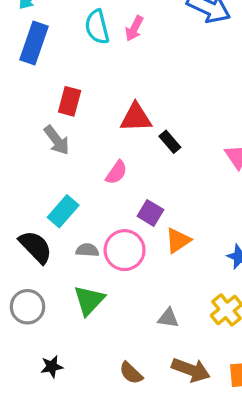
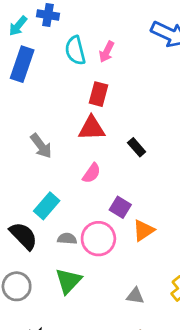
red rectangle: (70, 101) -> (98, 94), moved
red triangle: (136, 117) -> (92, 128), moved

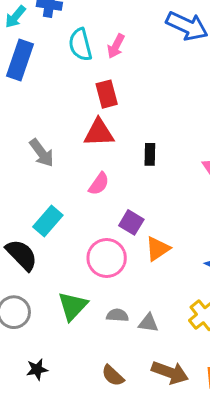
red rectangle: (98, 94) -> (107, 94), turned -30
black rectangle: (137, 147) -> (150, 154), turned 42
gray semicircle: (67, 239) -> (117, 315), moved

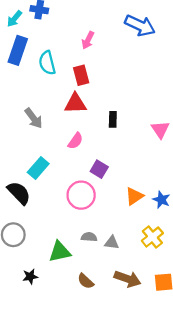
cyan semicircle: (80, 45) -> (47, 63), moved
orange triangle: (158, 249) -> (134, 196), moved
green triangle: (73, 306) -> (60, 252), moved, turned 35

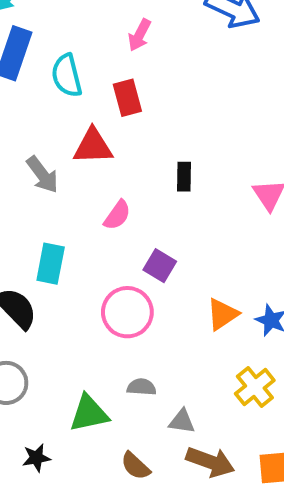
red triangle: (75, 104) -> (93, 146), moved
cyan rectangle: (38, 168) -> (51, 264), turned -30
gray triangle: (112, 243) -> (182, 421), moved

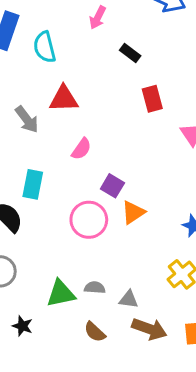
red rectangle: (127, 98) -> (152, 99), moved
black rectangle: (184, 177) -> (130, 53), moved, turned -54
orange triangle: (222, 314) -> (133, 212), moved
gray semicircle: (142, 387) -> (95, 288), moved
black star: (36, 458) -> (22, 326), turned 30

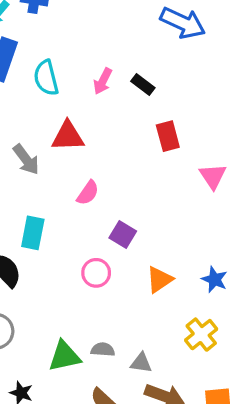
pink arrow: (98, 18) -> (103, 81), moved
orange triangle: (133, 212) -> (159, 280), moved
pink circle: (89, 220) -> (96, 273), size x0.7

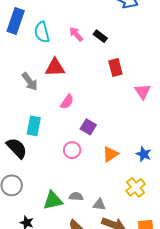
pink arrow: (103, 81) -> (76, 34), turned 112

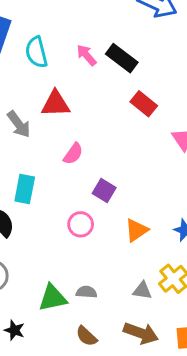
black rectangle: (100, 36) -> (122, 58), size x1.5
red rectangle: (115, 67) -> (144, 104), turned -36
gray triangle: (99, 205) -> (142, 291), moved

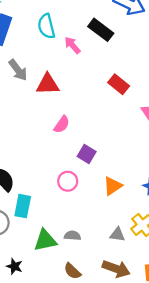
cyan semicircle: (36, 52) -> (46, 26), moved
black rectangle: (122, 58) -> (101, 30), moved
gray arrow: (19, 124) -> (18, 70), moved
cyan rectangle: (25, 189) -> (23, 206), moved

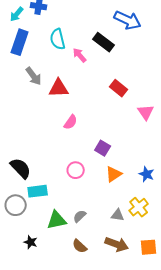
purple square: (87, 154) -> (103, 148), moved
cyan rectangle: (23, 206) -> (38, 191), turned 72
gray semicircle: (72, 236) -> (80, 216), turned -48

